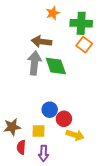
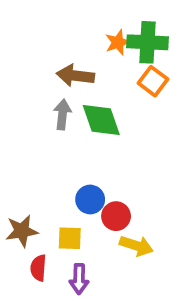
orange star: (53, 13) -> (118, 42), moved
gray arrow: (34, 63) -> (62, 114), size x0.7

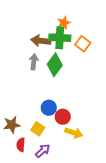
green cross: (147, 42) -> (60, 38), moved
green diamond: (101, 120) -> (55, 65), turned 55
yellow square: (70, 238) -> (38, 129), turned 32
purple arrow: (79, 279) -> (43, 151), turned -133

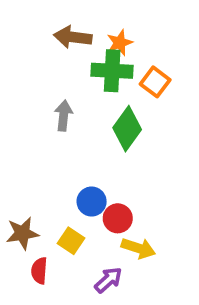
brown arrow: (41, 41) -> (73, 37), moved
green diamond: (55, 65) -> (127, 129), moved
purple arrow: (43, 151) -> (108, 280), moved

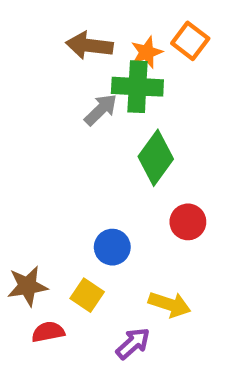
orange square: (155, 82) -> (190, 41), moved
gray arrow: (64, 116) -> (101, 110), moved, turned 40
red circle: (118, 218) -> (188, 222), moved
red semicircle: (39, 271) -> (48, 332), turned 75

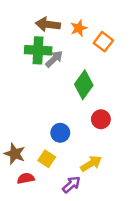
orange square: (190, 41) -> (103, 42), moved
green cross: (137, 87) -> (38, 50), moved
brown star: (27, 286) -> (15, 154), turned 30
yellow arrow: (170, 304) -> (91, 164), turned -50

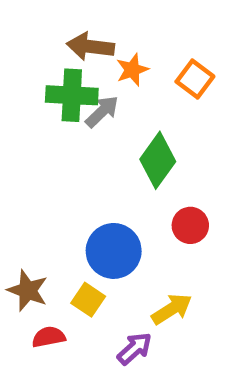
orange star: (79, 28) -> (132, 70), moved
blue circle: (60, 133) -> (114, 251), size x1.5

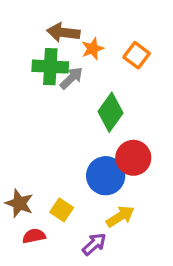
red circle: (190, 225) -> (133, 158), size x1.4
blue circle: (114, 251) -> (106, 176), moved

